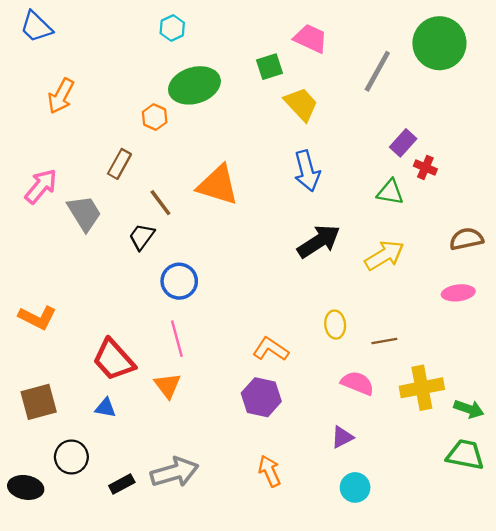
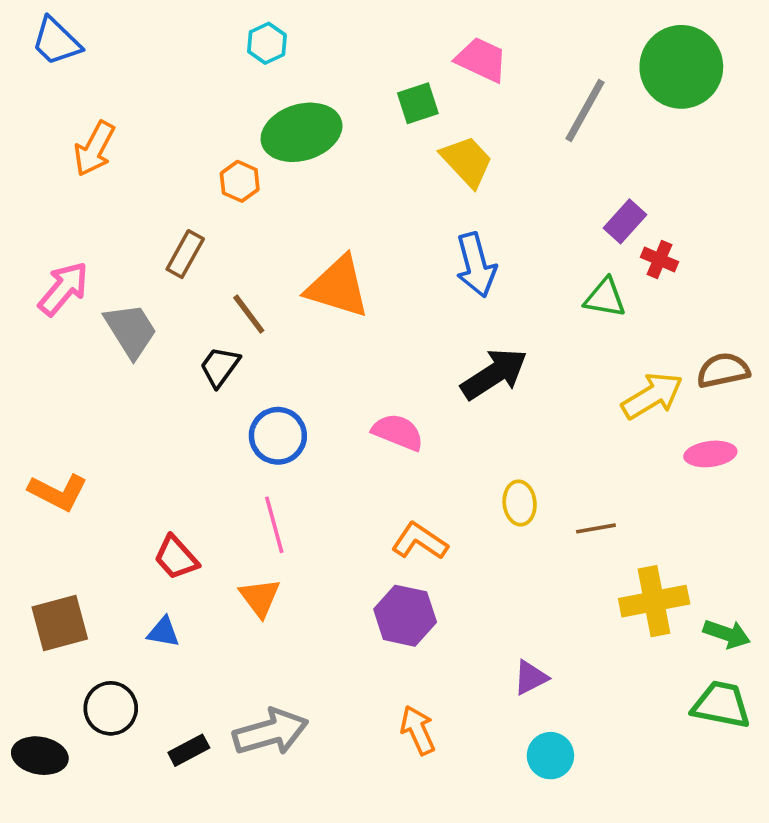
yellow arrow: (384, 255) -> (652, 396), moved
red trapezoid: (114, 360) -> (176, 558), size x0.7
pink semicircle: (357, 383) -> (398, 432), moved

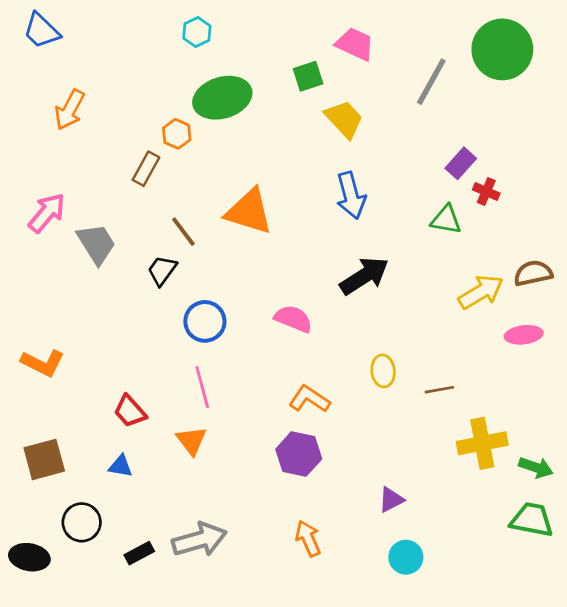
brown rectangle: (185, 254) -> (146, 169), moved

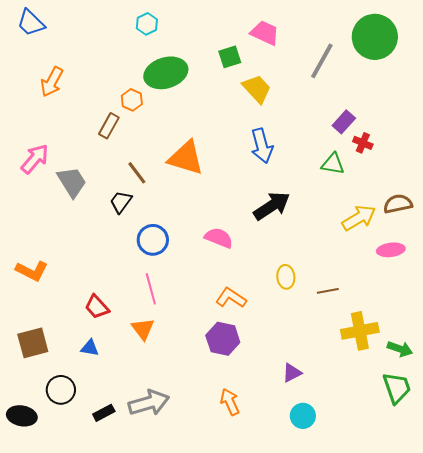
green trapezoid: (532, 520) -> (397, 388), turned 60

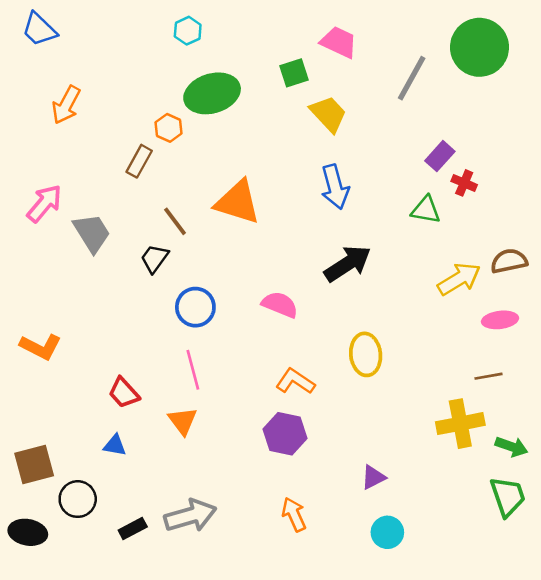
yellow ellipse: (286, 277) -> (366, 354), size x1.4
brown line: (328, 291) -> (488, 376), moved
brown square: (33, 343) -> (34, 464), moved

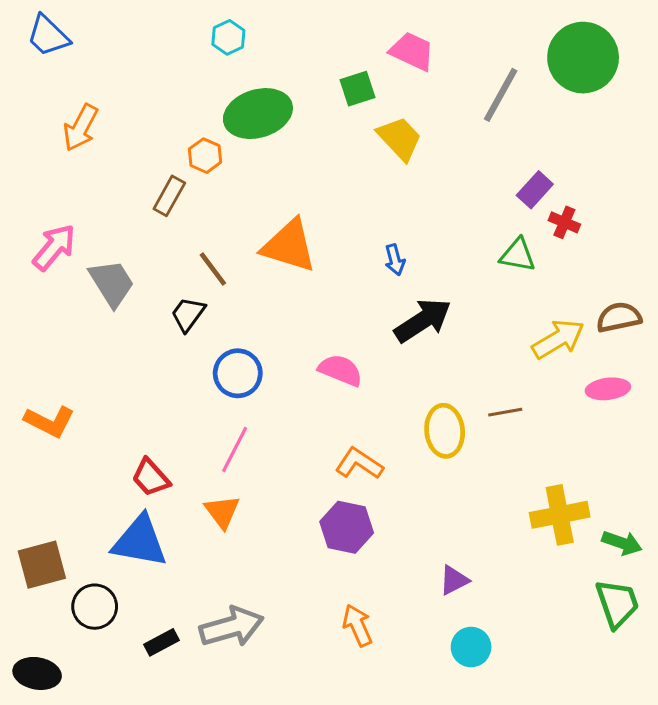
blue arrow: (335, 187) -> (395, 260), moved, size x0.6
pink line: (193, 370) -> (235, 449), turned 42
brown line: (488, 376) -> (505, 412), moved
blue triangle: (115, 445) -> (140, 541), size x2.0
black ellipse: (28, 532) -> (37, 673), moved

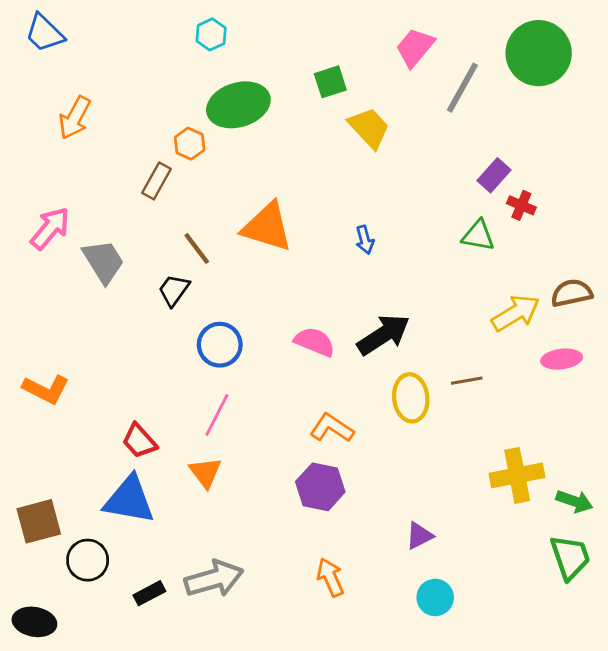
pink trapezoid: (412, 51) -> (415, 47), moved, turned -75
black arrow: (423, 320) -> (383, 335), moved

